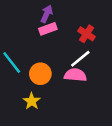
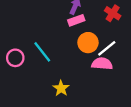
red cross: (87, 34) -> (113, 13), moved
orange circle: (40, 74) -> (88, 43), moved

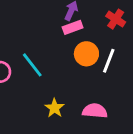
white line: (107, 48) -> (109, 61), turned -30
pink semicircle: (102, 64) -> (95, 111), moved

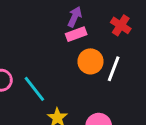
cyan line: (32, 65) -> (34, 89), moved

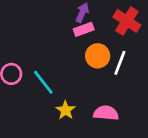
red cross: (121, 25) -> (127, 21), size x1.4

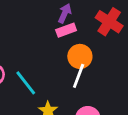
white line: (120, 63) -> (79, 76), moved

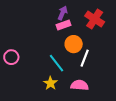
white line: (79, 76) -> (85, 58), moved
cyan line: (26, 83) -> (56, 63), moved

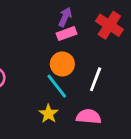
orange circle: (74, 44) -> (62, 64), moved

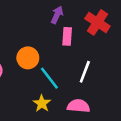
pink rectangle: (66, 34) -> (67, 36), moved, turned -66
orange circle: (62, 64) -> (28, 58), moved

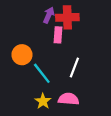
red cross: (97, 22) -> (67, 17), moved, turned -35
yellow star: (42, 103) -> (43, 101), moved

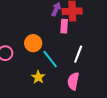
pink semicircle: (69, 99) -> (73, 81), turned -84
yellow star: (43, 101) -> (38, 77), moved

